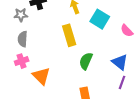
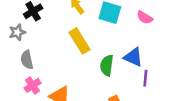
blue triangle: (120, 62) -> (133, 57), moved
purple line: (122, 82) -> (145, 78), moved

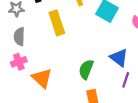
yellow rectangle: (79, 41) -> (57, 23), moved
green semicircle: (107, 65) -> (86, 69), moved

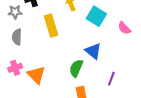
blue triangle: (119, 58) -> (93, 51), moved
pink cross: (19, 62) -> (15, 68), moved

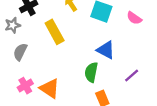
gray semicircle: (17, 37) -> (20, 52), turned 35
purple line: (111, 79) -> (132, 76), turned 40

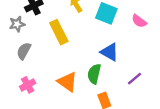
orange triangle: (50, 88) -> (67, 82), moved

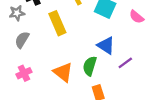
purple line: (135, 79) -> (125, 63), moved

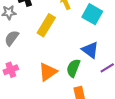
yellow rectangle: (57, 23) -> (46, 25), turned 50
orange triangle: (63, 72) -> (48, 72), turned 42

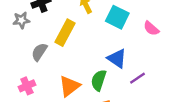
gray semicircle: (12, 38) -> (39, 52), moved

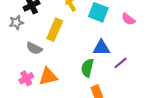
gray semicircle: (39, 52) -> (34, 48), turned -91
blue triangle: (117, 59) -> (101, 48), turned -30
orange triangle: (69, 86) -> (48, 76), moved, turned 30

